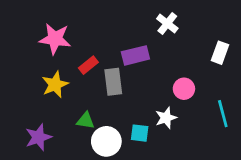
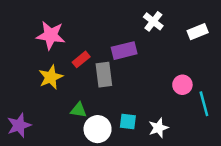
white rectangle: (220, 53) -> (198, 32), moved, turned 48
pink circle: (184, 89) -> (182, 85), moved
white star: (166, 118) -> (158, 128), moved
purple star: (38, 137) -> (19, 125), moved

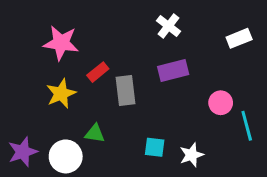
white cross: (153, 21) -> (168, 26), moved
purple rectangle: (124, 51) -> (173, 71), moved
white circle: (98, 129) -> (66, 156), moved

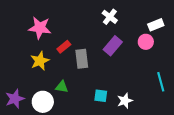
purple rectangle: (173, 71) -> (113, 46), turned -36
pink circle: (221, 103) -> (146, 42), moved

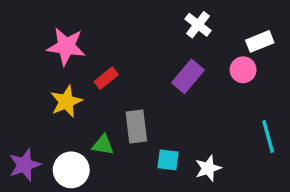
white cross: (110, 17) -> (198, 25), moved
gray rectangle: (82, 59) -> (136, 127), moved

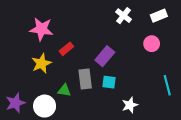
white rectangle: (260, 41) -> (159, 16), moved
purple rectangle: (188, 76) -> (105, 56), moved
cyan square: (168, 160) -> (109, 82), moved

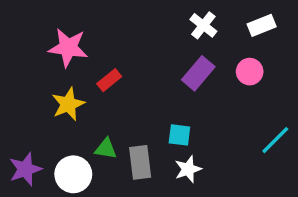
purple rectangle: (105, 56) -> (198, 73), moved
gray rectangle: (85, 79) -> (140, 162), moved
cyan line: (167, 85) -> (275, 140), turned 60
white star: (130, 105) -> (188, 169), moved

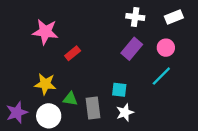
white cross: (203, 25) -> (135, 17), turned -30
yellow star: (68, 104) -> (45, 84), moved, turned 30
cyan line: (275, 140) -> (161, 76), moved

